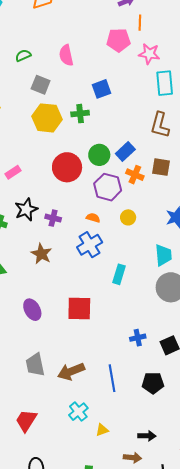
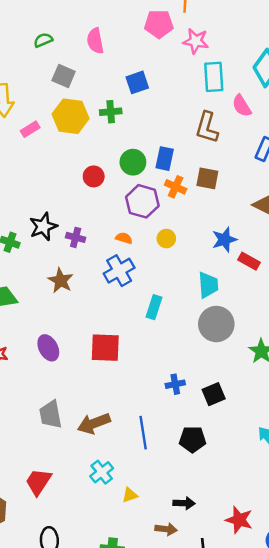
blue rectangle: (125, 151) -> (165, 159), turned -36
red circle: (67, 167) -> (94, 176), size x0.6
pink rectangle: (13, 172) -> (30, 129), moved

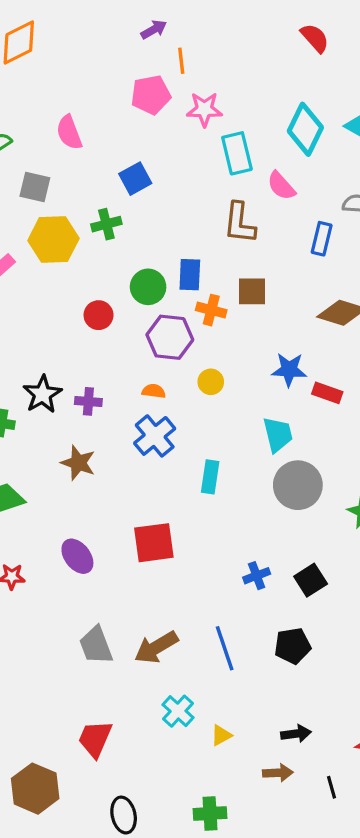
blue star: (224, 240) -> (289, 370), turned 30

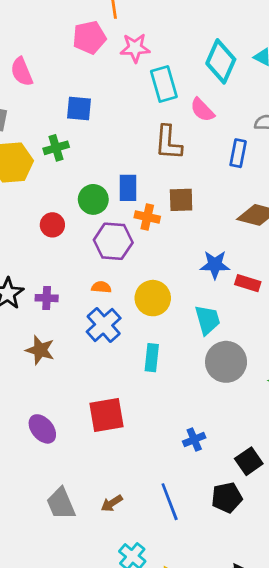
blue square: (135, 179) -> (79, 109), turned 36
yellow circle: (211, 382) -> (153, 298), moved, size x1.6
black square: (311, 580) -> (249, 461), moved
brown arrow: (156, 647) -> (112, 503), size x0.6

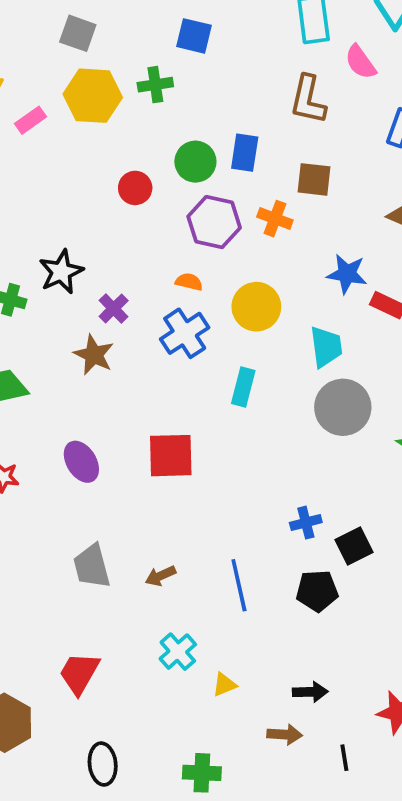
orange cross: (147, 217) -> (275, 219), moved
purple cross: (47, 298) -> (114, 309), moved, turned 35
blue cross: (194, 439) -> (306, 523), moved

